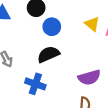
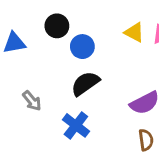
blue cross: (35, 84) -> (76, 125), turned 30

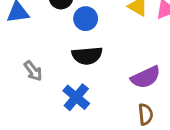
black semicircle: (85, 83) -> (87, 56), turned -152

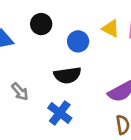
blue circle: (86, 19) -> (78, 41), moved

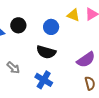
black circle: (41, 24) -> (18, 25), moved
black semicircle: (67, 75) -> (46, 52), turned 30

